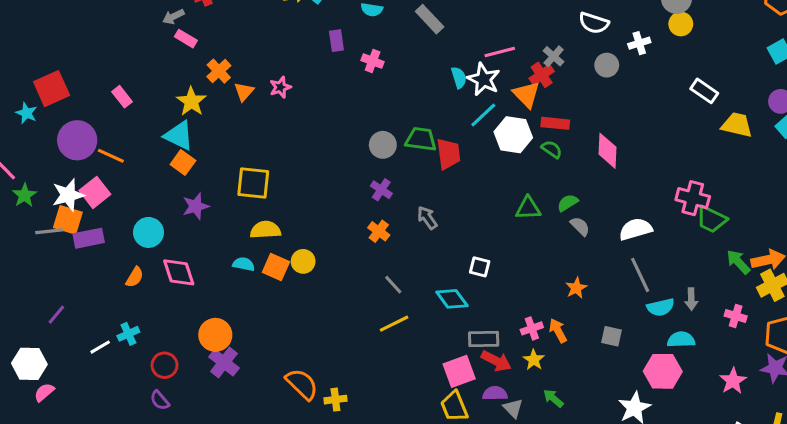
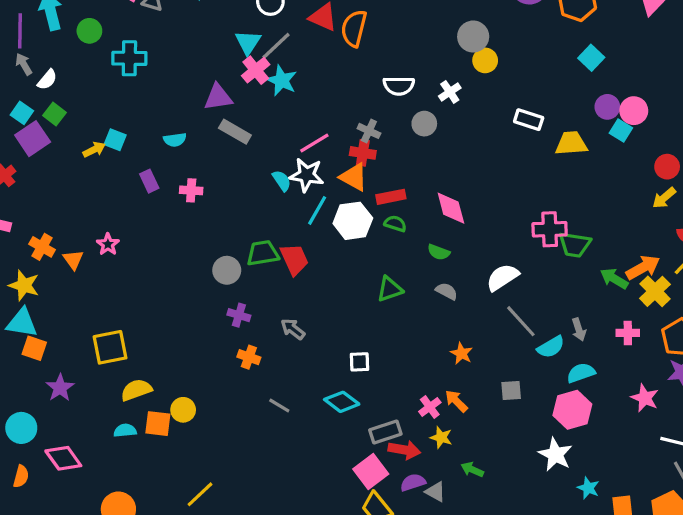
red cross: (542, 75) -> (363, 153), turned -30
green semicircle: (568, 203) -> (439, 252), moved, turned -110
yellow line: (394, 324) -> (200, 494), moved

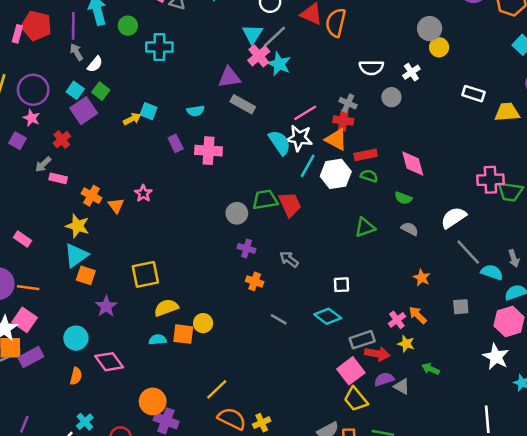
cyan semicircle: (282, 181) -> (280, 143), size x1.5
pink cross: (191, 190) -> (209, 151), size x1.5
cyan triangle: (22, 323) -> (76, 255), turned -44
cyan semicircle: (551, 347) -> (492, 272), turned -130

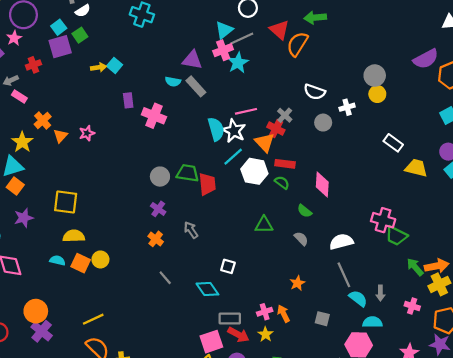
cyan semicircle: (196, 111) -> (173, 82), moved

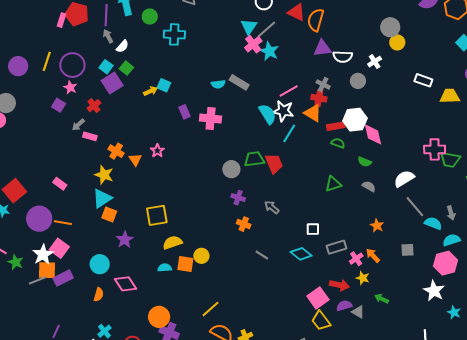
purple triangle: (192, 60) -> (322, 48), moved
white hexagon: (254, 171) -> (355, 120), moved
gray rectangle: (230, 319) -> (336, 247), moved

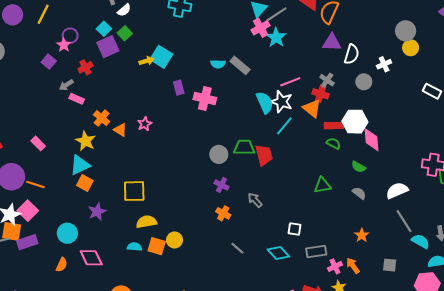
white semicircle: (343, 57) -> (352, 54), turned -84
purple circle: (72, 65) -> (70, 36), moved, size x0.6
cyan square: (164, 85) -> (161, 57), size x1.5
orange triangle: (135, 160) -> (120, 130), turned -32

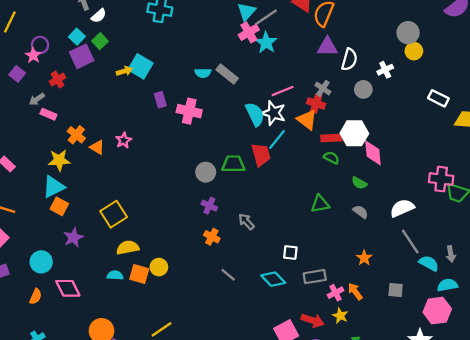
yellow star: (85, 141) -> (59, 160), turned -30
red trapezoid: (264, 155) -> (261, 155), moved
yellow square: (134, 191) -> (114, 214), turned -30

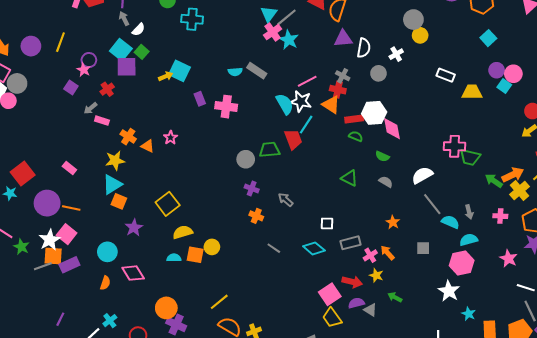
cyan square: (77, 37) -> (121, 50), size x1.5
purple square: (82, 56) -> (127, 67), turned 30
green triangle: (320, 204) -> (349, 178), turned 42

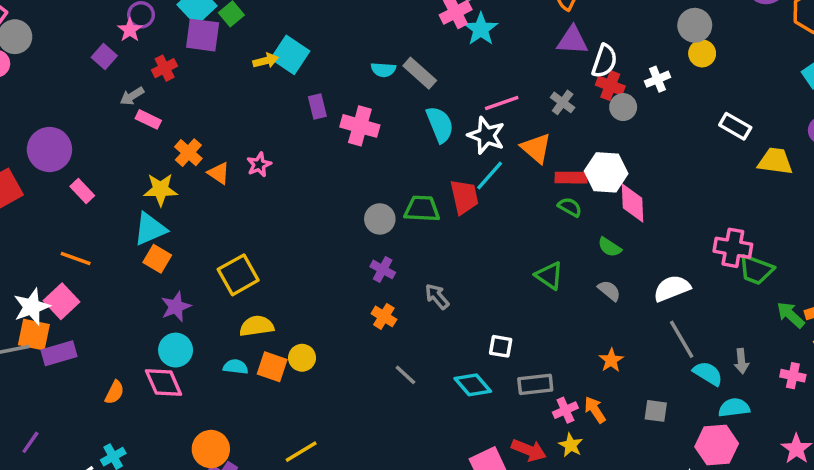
red cross: (338, 90) -> (610, 86), moved
cyan semicircle: (285, 104) -> (440, 124), moved
purple circle: (47, 203) -> (49, 150), moved
cyan circle: (107, 252) -> (176, 350), moved

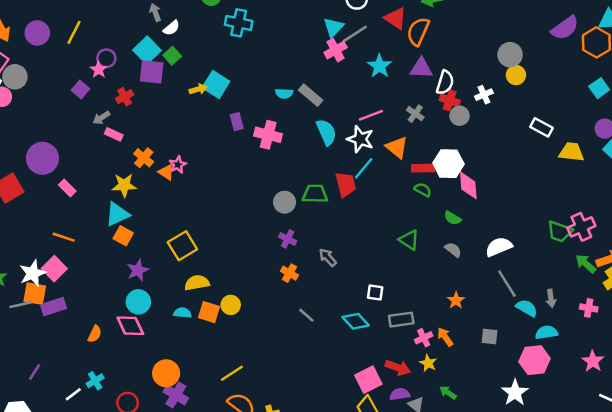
cyan star: (481, 29) -> (380, 66), moved
pink star: (259, 165) -> (178, 165), moved
pink cross: (733, 248) -> (581, 227), moved, turned -32

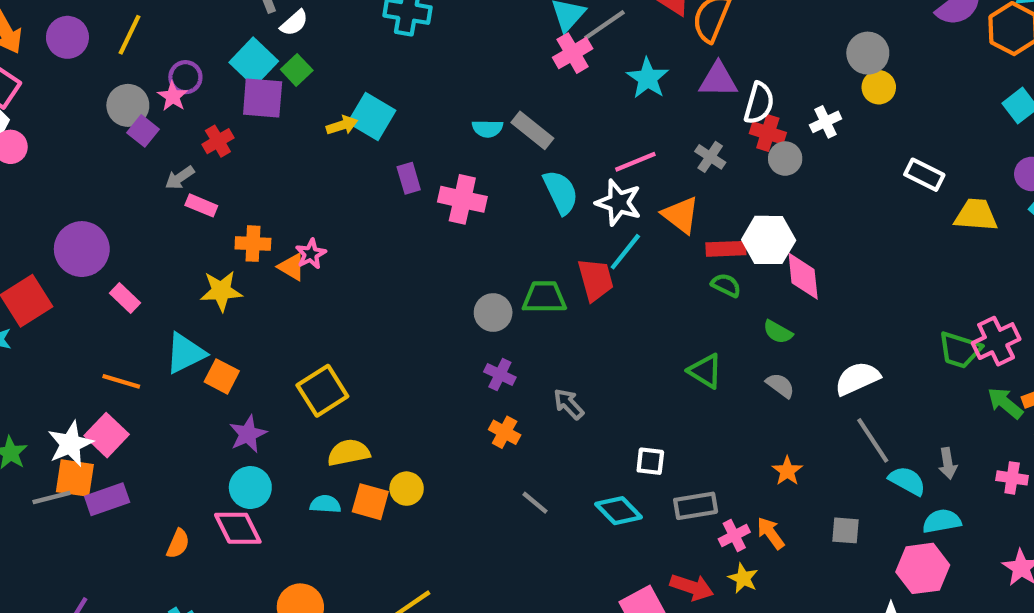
gray circle: (15, 77) -> (128, 105), moved
orange cross: (144, 158) -> (253, 244), turned -36
cyan triangle: (117, 214) -> (185, 353), moved

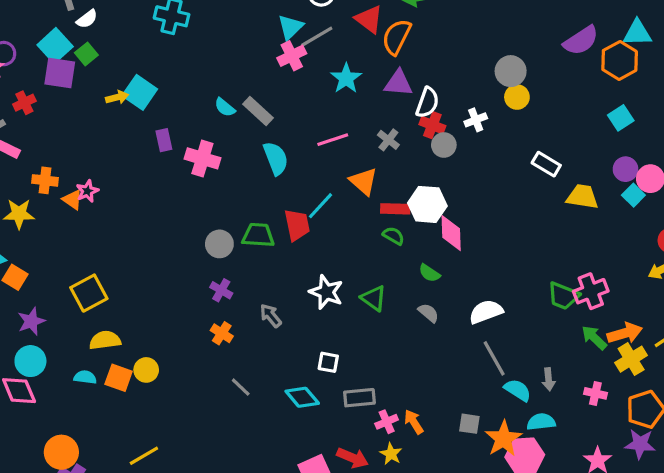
cyan semicircle: (487, 129) -> (225, 107), turned 35
white star: (619, 203) -> (326, 292), moved
orange star: (787, 471) -> (503, 439), moved, size x1.6

